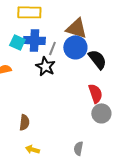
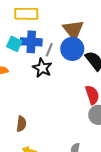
brown triangle: (76, 28) -> (73, 30), turned 35

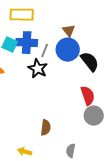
brown triangle: (73, 30) -> (69, 31), size x0.6
brown semicircle: (21, 124) -> (46, 128), moved

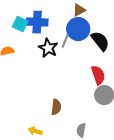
brown triangle: (69, 31) -> (79, 10), turned 40
gray line: (45, 51) -> (65, 41), moved

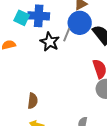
brown semicircle: (56, 107) -> (33, 101), moved

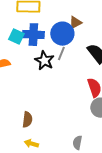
blue circle: (80, 23) -> (62, 34), moved

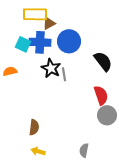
brown triangle: (75, 23) -> (49, 23), moved
gray line: (61, 54) -> (64, 74), moved, turned -32

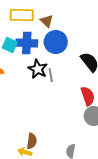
brown triangle: (49, 23) -> (47, 21), moved, turned -48
brown semicircle: (34, 127) -> (32, 141), moved

